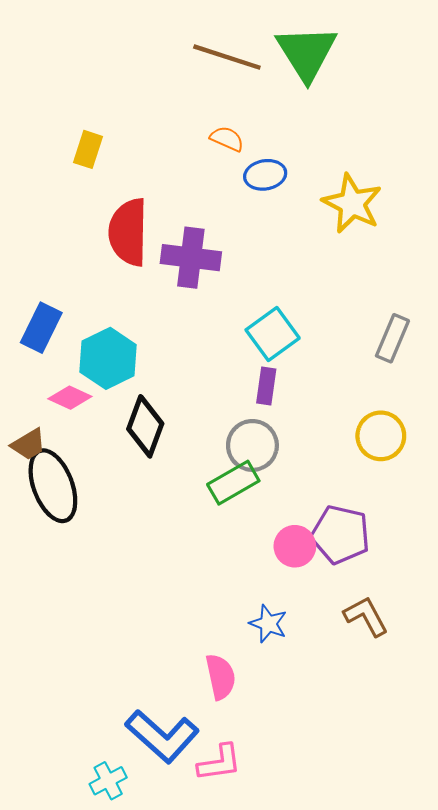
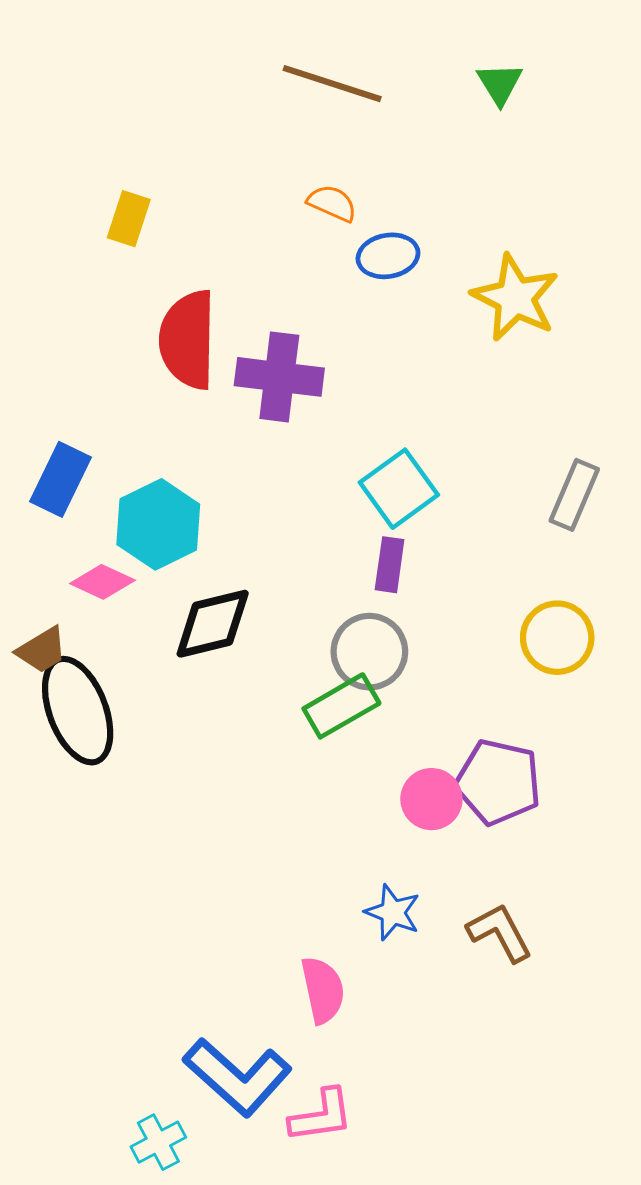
green triangle: (307, 53) -> (500, 84), moved, size x0.5
black diamond: (145, 426) -> (213, 624), turned 56
brown L-shape: (366, 616) -> (500, 933), moved

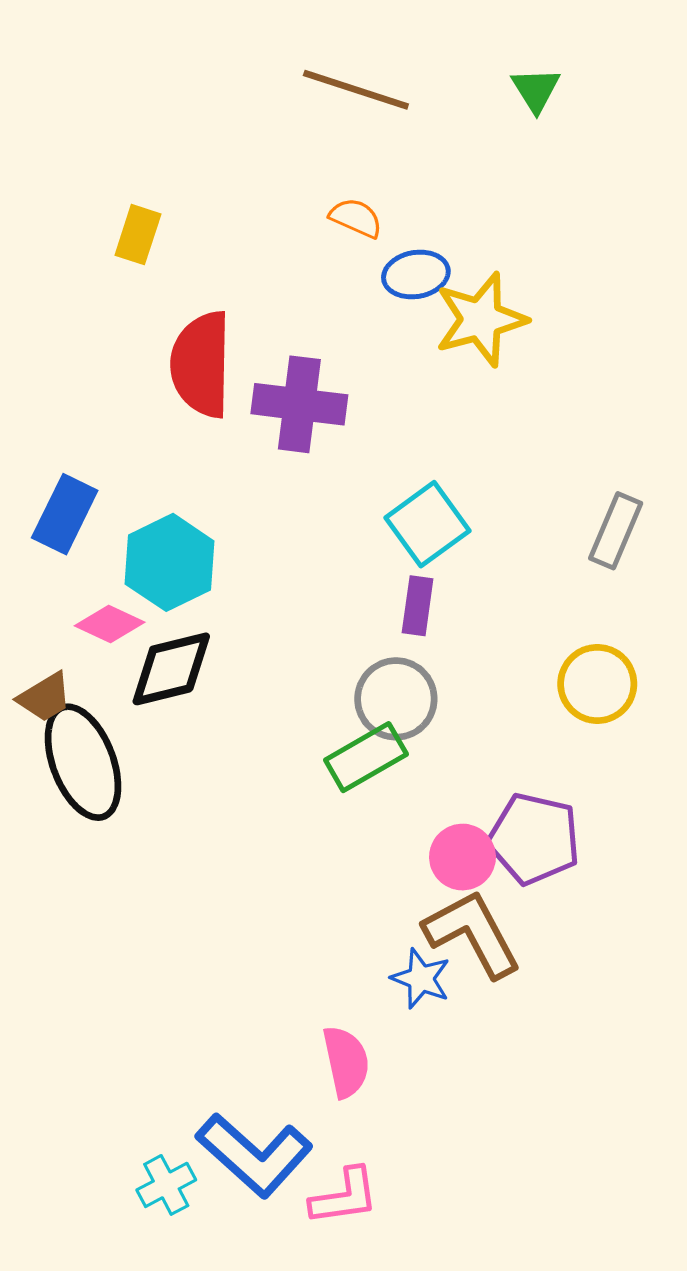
yellow star: (515, 298) -> (481, 319), moved, turned 30
black diamond: (213, 624) -> (171, 669), moved
brown L-shape: (500, 933) -> (472, 934), moved, size x1.4
cyan cross: (158, 1142) -> (166, 1185), moved

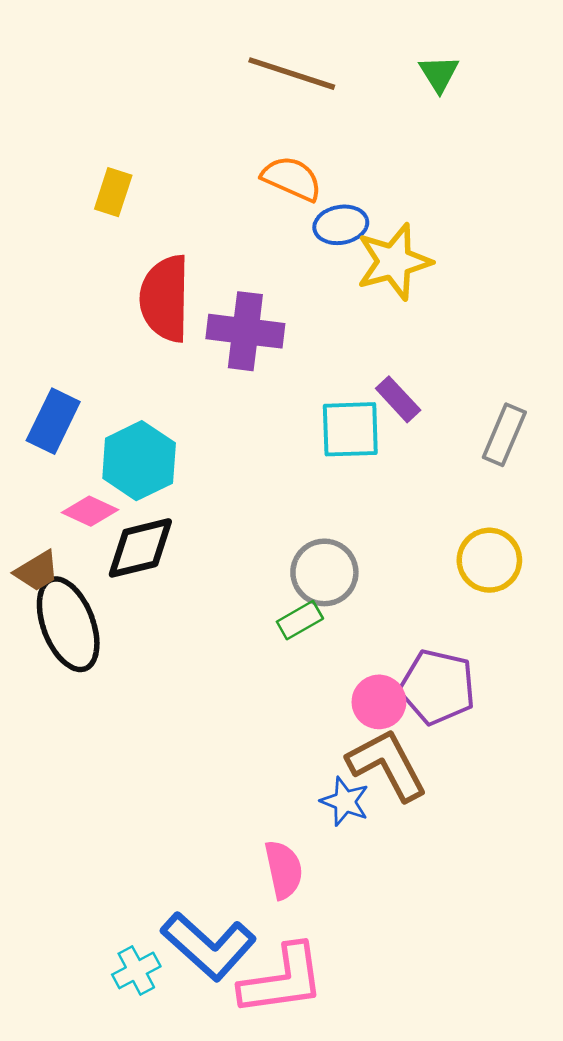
orange semicircle: (356, 218) -> (292, 178), size x1.4
cyan square: (428, 524) -> (350, 429), turned 34
purple rectangle: (418, 606) -> (398, 399), moved, turned -51
green rectangle: (366, 757) -> (300, 620), size x0.7
pink L-shape: (344, 1197) -> (282, 980), size x1.5

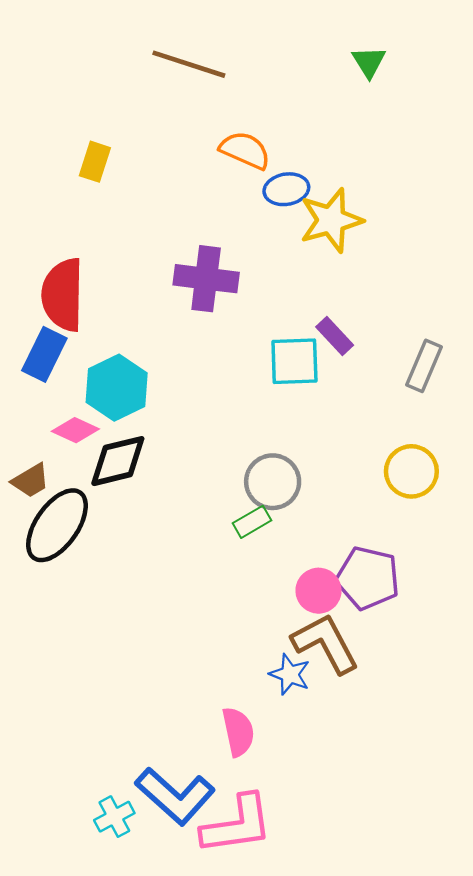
brown line: (292, 74) -> (189, 64), moved
red semicircle: (165, 298) -> (63, 295), moved
black ellipse: (68, 624) -> (57, 525), turned 56

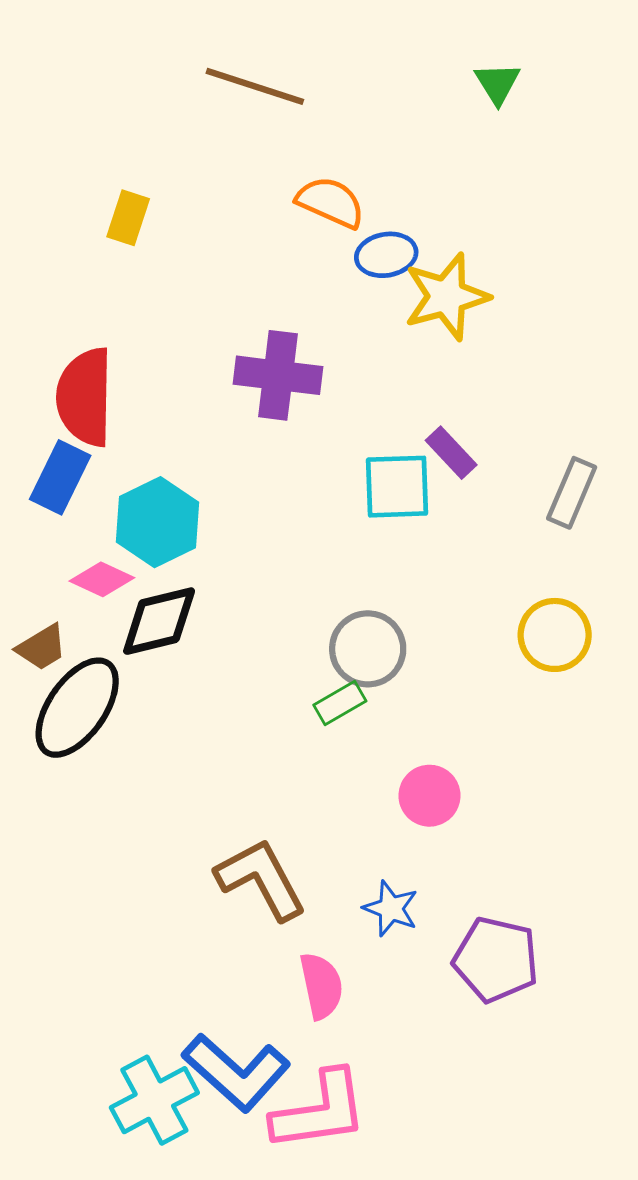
purple pentagon: (368, 578) -> (496, 959), moved
brown L-shape: (325, 643) -> (261, 879), moved
cyan cross: (114, 817) -> (154, 1100), size x1.6

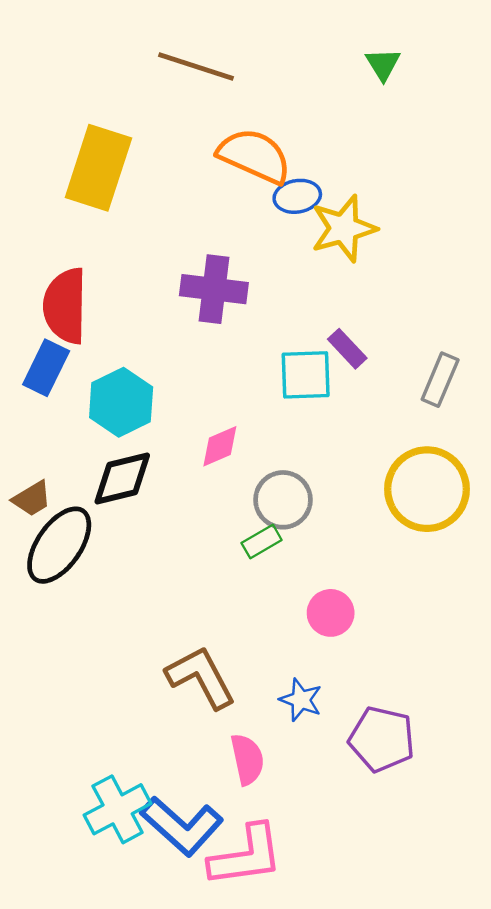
orange semicircle: (331, 202) -> (254, 156), size x1.4
yellow rectangle: (128, 218) -> (98, 168), size x2.0
pink diamond: (102, 579) -> (220, 446), moved, turned -48
yellow circle: (555, 635) -> (427, 489), size x1.5
cyan cross: (154, 1100) -> (118, 809), moved

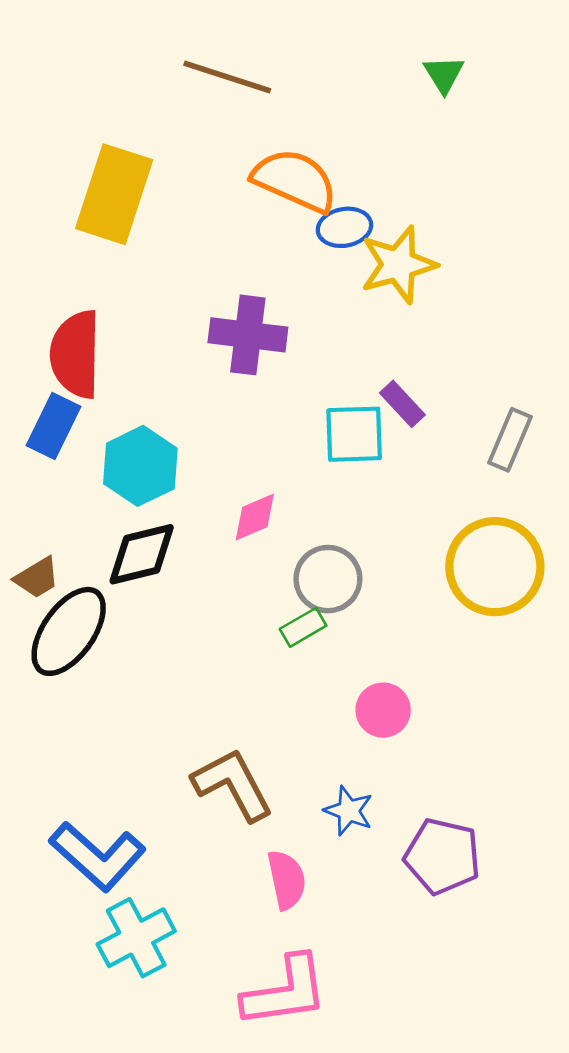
blue L-shape: (182, 826) -> (98, 856), moved

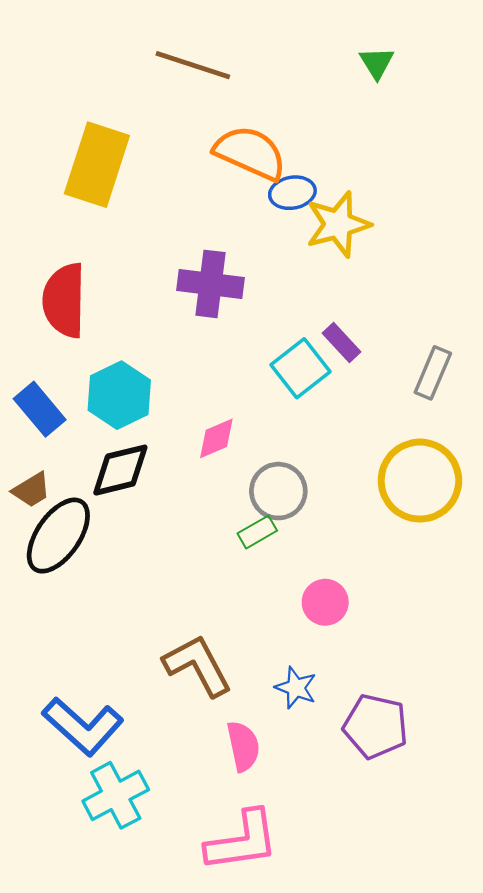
blue rectangle: (53, 426) -> (40, 409), moved, turned -66
cyan square: (354, 434) -> (301, 368), turned -36

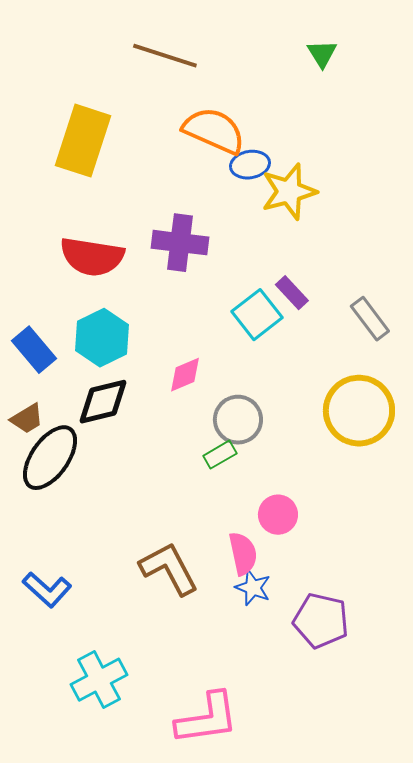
red semicircle: (64, 300) -> (92, 257), moved, turned -82
gray rectangle: (433, 373) -> (370, 319), turned -60
blue L-shape: (83, 726) -> (47, 590), moved, size x0.7
pink semicircle: (243, 746) -> (243, 554), moved

